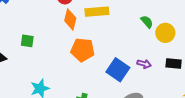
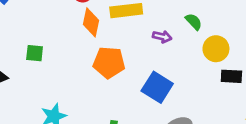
yellow circle: (165, 33) -> (216, 49), moved
purple arrow: (144, 64) -> (162, 37), moved

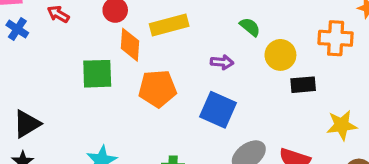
purple arrow: (162, 37) -> (222, 62), moved
green square: (35, 53) -> (97, 74), moved, size x1.5

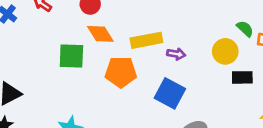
yellow rectangle: (169, 25) -> (146, 40), moved
green semicircle: (250, 27) -> (245, 29), moved
orange diamond: (130, 45) -> (100, 34), turned -40

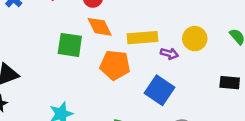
yellow circle: (225, 51) -> (195, 39), moved

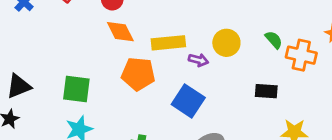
green square: (70, 45) -> (76, 89), moved

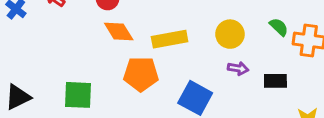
purple arrow: (198, 60) -> (238, 68), moved

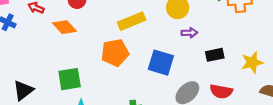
orange diamond: (119, 31) -> (65, 27), moved
black rectangle: (275, 81) -> (215, 55), moved

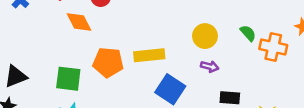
yellow rectangle: (132, 21) -> (149, 55), moved
orange pentagon: (115, 53) -> (108, 62), moved

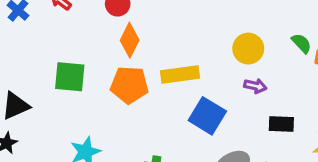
orange diamond: (79, 22) -> (130, 40), moved, turned 56
green square: (68, 79) -> (70, 77), moved

